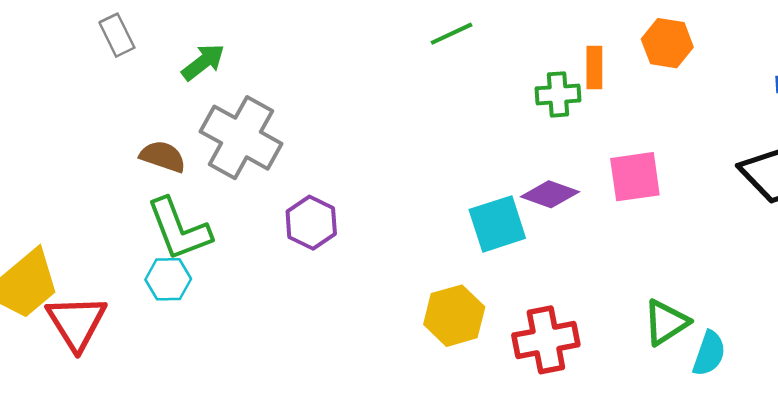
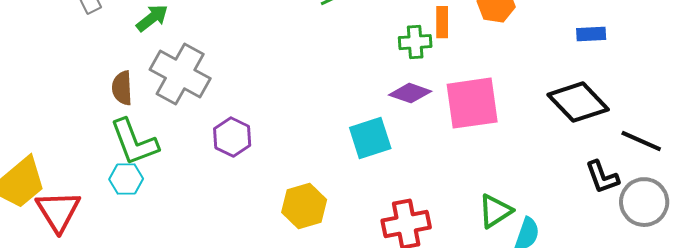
brown semicircle: (163, 156) -> (122, 88), turned -112
pink square: (635, 177) -> (472, 103), size x1.4
purple diamond: (550, 194) -> (410, 93), moved
yellow hexagon: (454, 316) -> (304, 206), moved

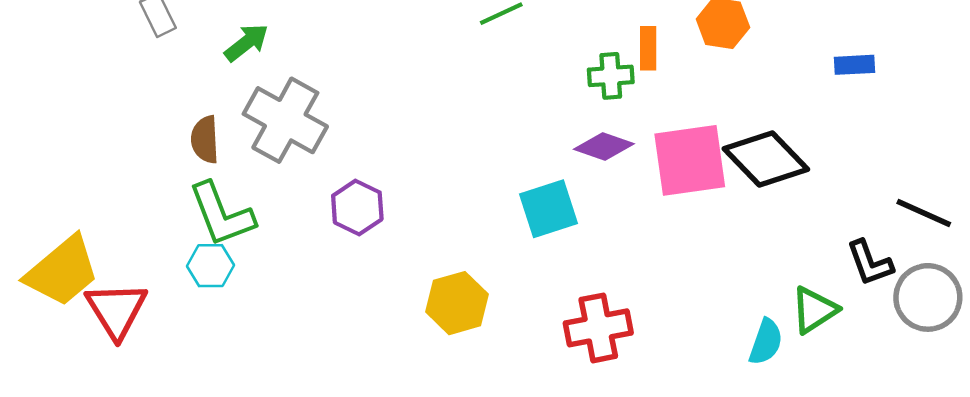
black diamond: (578, 102) -> (766, 159), moved
green triangle: (495, 211) -> (814, 310), moved

